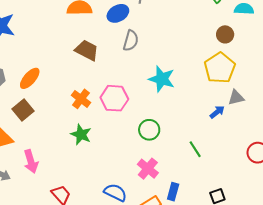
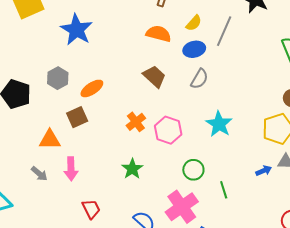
green star: (81, 134) -> (132, 169), moved
green line: (195, 149) -> (224, 190), moved
pink cross: (148, 169) -> (182, 207), size x1.5

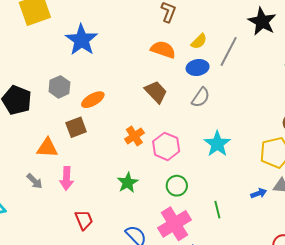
green circle: (193, 170) -> (177, 186), moved

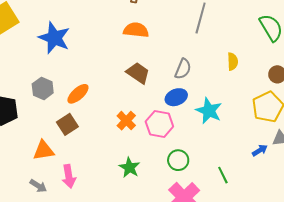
yellow semicircle: (199, 41) -> (233, 61), moved, turned -36
blue ellipse: (198, 67) -> (176, 97), moved

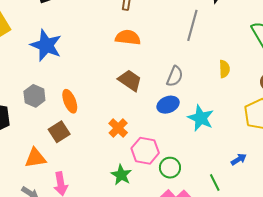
orange ellipse: (78, 94) -> (70, 101), turned -70
pink hexagon: (159, 124) -> (145, 151), moved
blue arrow: (260, 150) -> (239, 159), moved

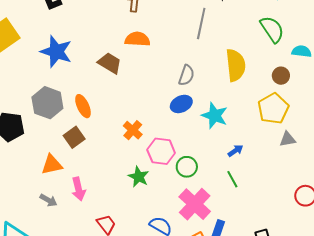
yellow semicircle: (224, 69) -> (236, 65), size x1.8
brown trapezoid: (130, 80) -> (110, 63), moved
gray hexagon: (34, 96) -> (47, 103), size x1.4
blue arrow: (239, 159) -> (235, 151), moved

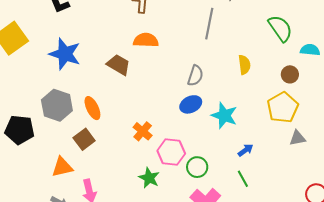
yellow semicircle: (236, 65) -> (244, 65), size x0.6

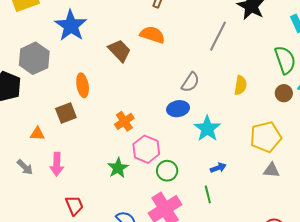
brown circle: (290, 74) -> (284, 93), moved
gray hexagon: (57, 105) -> (34, 58), moved
orange triangle: (62, 167) -> (37, 134), size x0.7

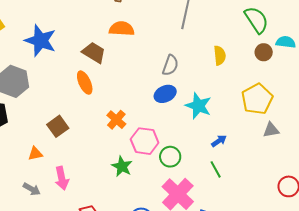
orange ellipse: (83, 85) -> (85, 83), moved

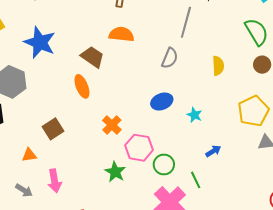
gray semicircle: (170, 65) -> (170, 58), moved
cyan star: (198, 106) -> (194, 115), size x0.6
green line: (216, 169) -> (196, 180), moved

